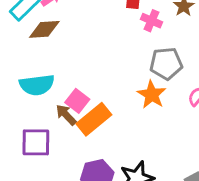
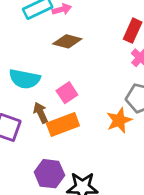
brown diamond: (44, 29) -> (67, 41), moved
pink square: (77, 101) -> (67, 93), moved

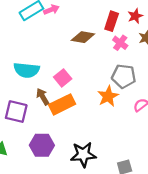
brown diamond: (67, 41) -> (83, 37), moved
purple hexagon: (49, 174) -> (42, 145), moved

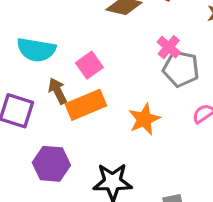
pink cross: (120, 43) -> (169, 47), moved
orange star: (108, 96) -> (144, 119), moved

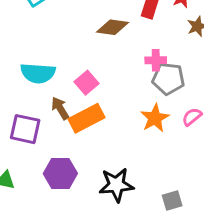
pink cross: (169, 47) -> (156, 60), turned -36
orange star: (144, 119) -> (155, 118), moved

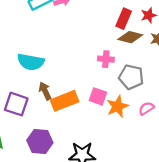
brown diamond: (113, 27) -> (130, 37), moved
pink cross: (156, 60) -> (106, 59), moved
pink square: (86, 83) -> (98, 96), moved, turned -36

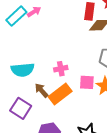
pink cross: (106, 59) -> (61, 69), moved
purple square: (16, 104) -> (21, 108), turned 30

